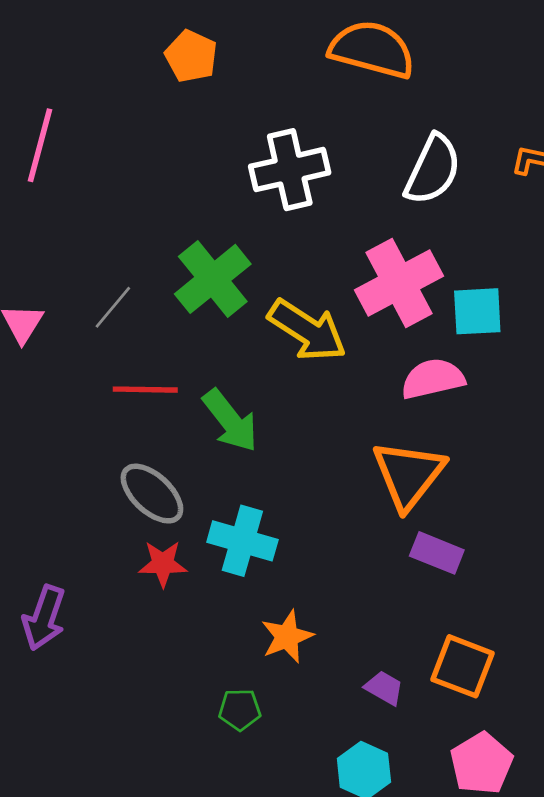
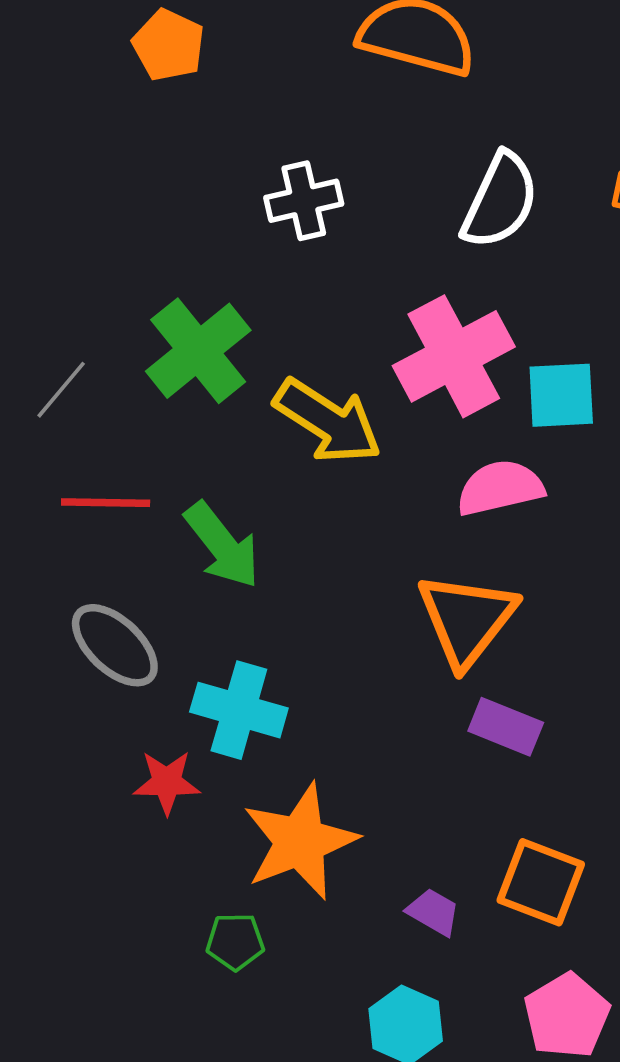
white cross: (290, 170) -> (304, 201), size x0.7
red star: (163, 564) -> (167, 782), moved
orange star: (287, 637) -> (300, 842), size x1.6

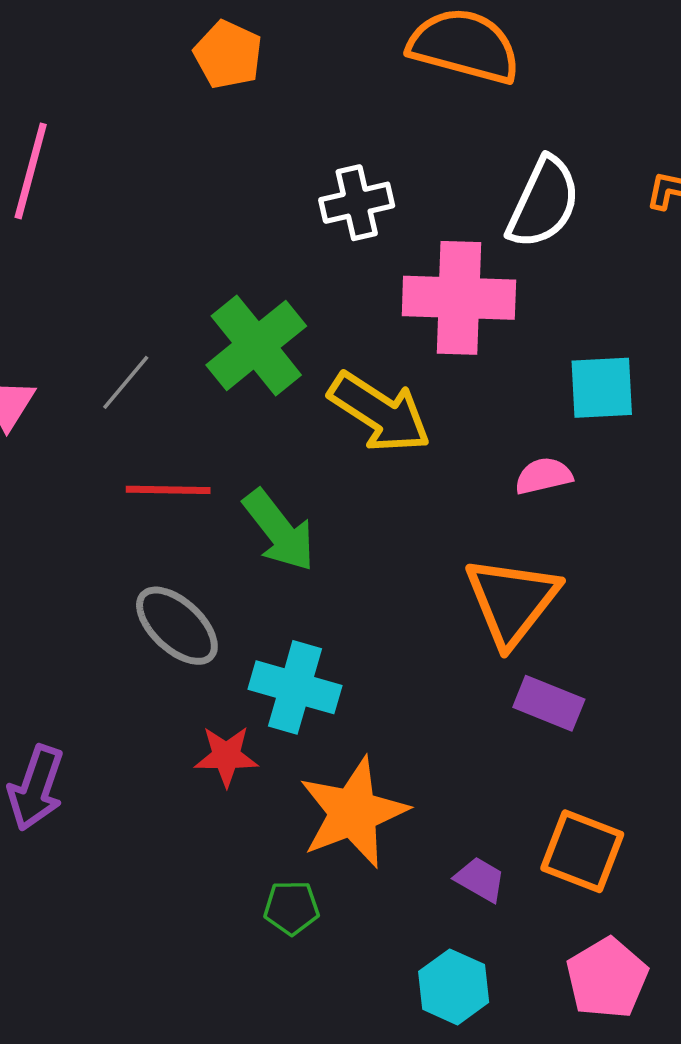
pink cross: (454, 356) -> (459, 298), moved, turned 30
pink semicircle: (500, 488) -> (544, 476), size x0.7

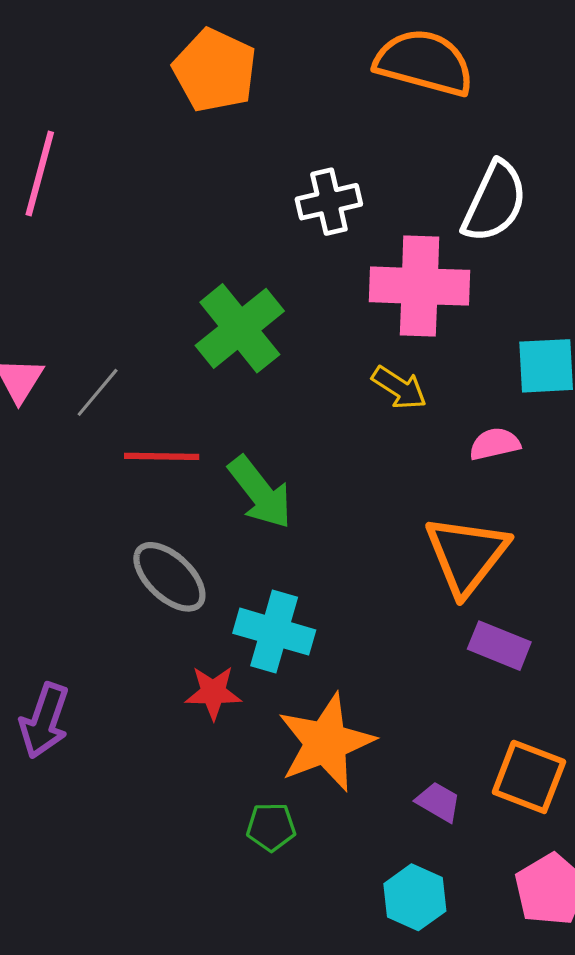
orange pentagon: (228, 55) -> (215, 70), size x1.4
gray line: (126, 382) -> (98, 392), moved
yellow arrow: (380, 412) -> (399, 388), moved, size x0.6

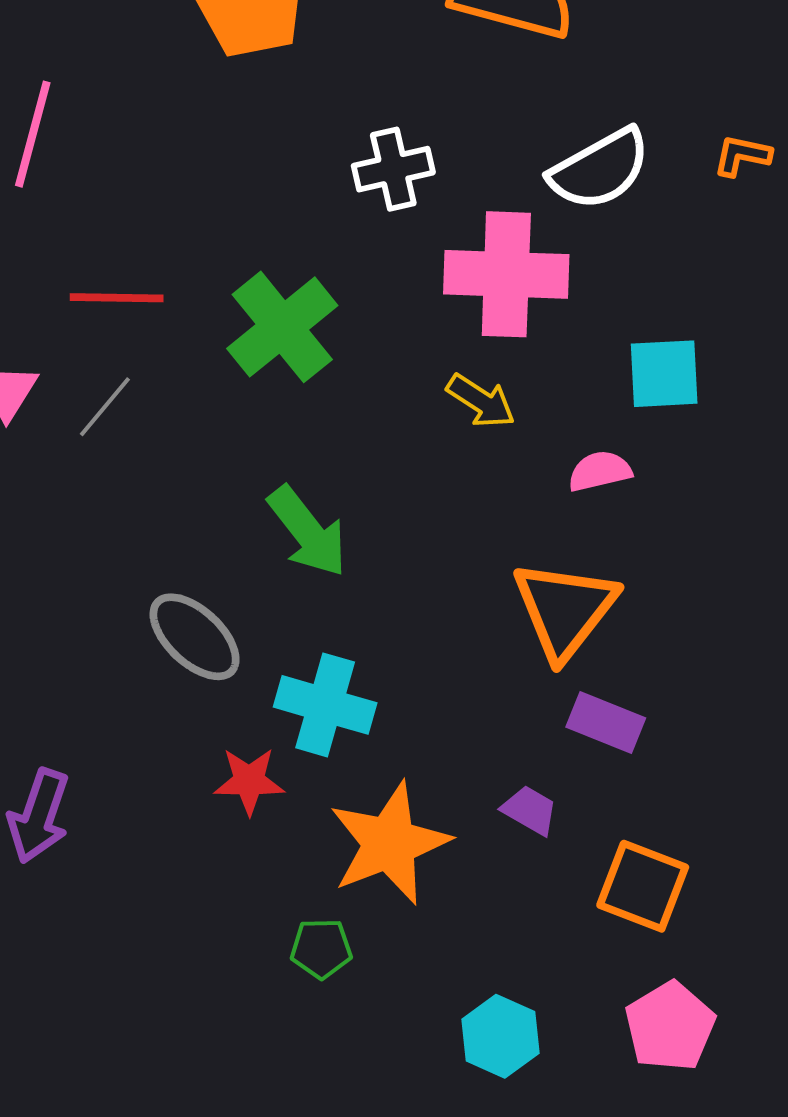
white semicircle: (495, 202) -> (600, 169), turned 36
red line: (162, 456) -> (117, 298), moved
purple trapezoid: (438, 802) -> (530, 810), moved

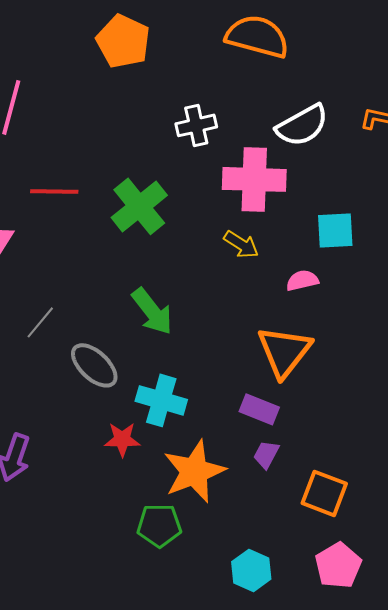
gray line: (105, 407) -> (40, 322), moved
purple rectangle: (606, 723) -> (259, 409), moved
purple trapezoid: (530, 810) -> (266, 454), turned -92
green pentagon: (321, 949) -> (159, 525), size x1.4

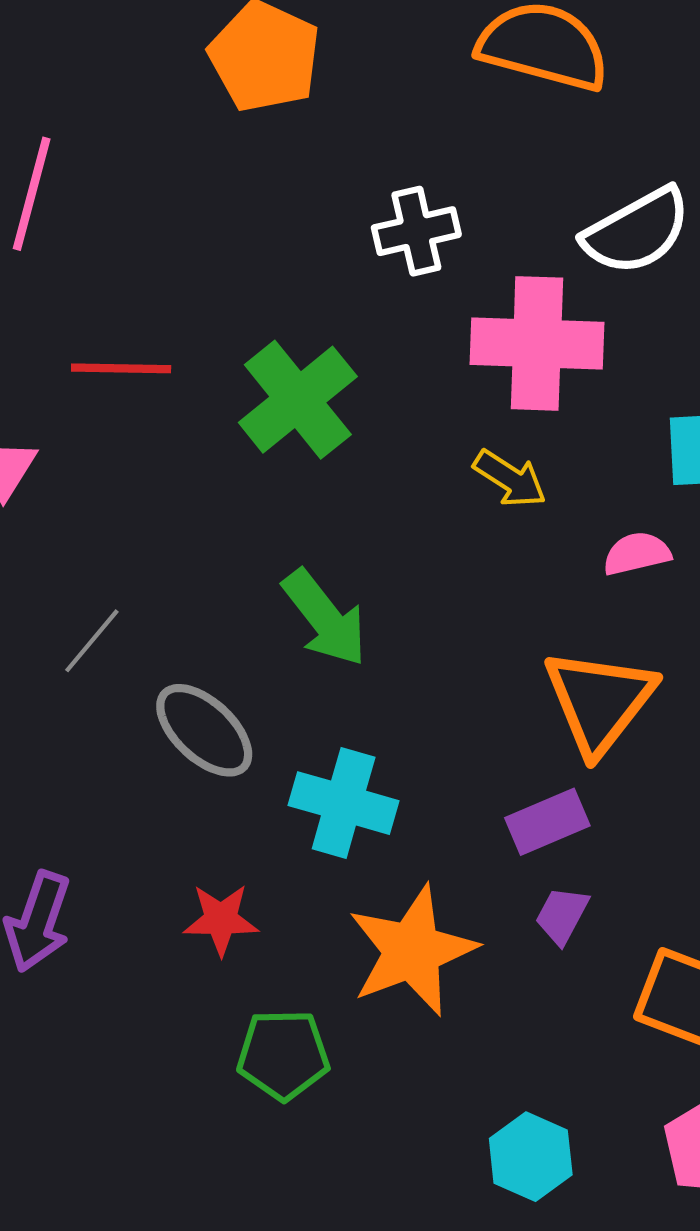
purple rectangle: (259, 409) -> (547, 822), turned -45
red star: (122, 439) -> (221, 920), moved
green pentagon: (159, 525) -> (283, 1055), moved

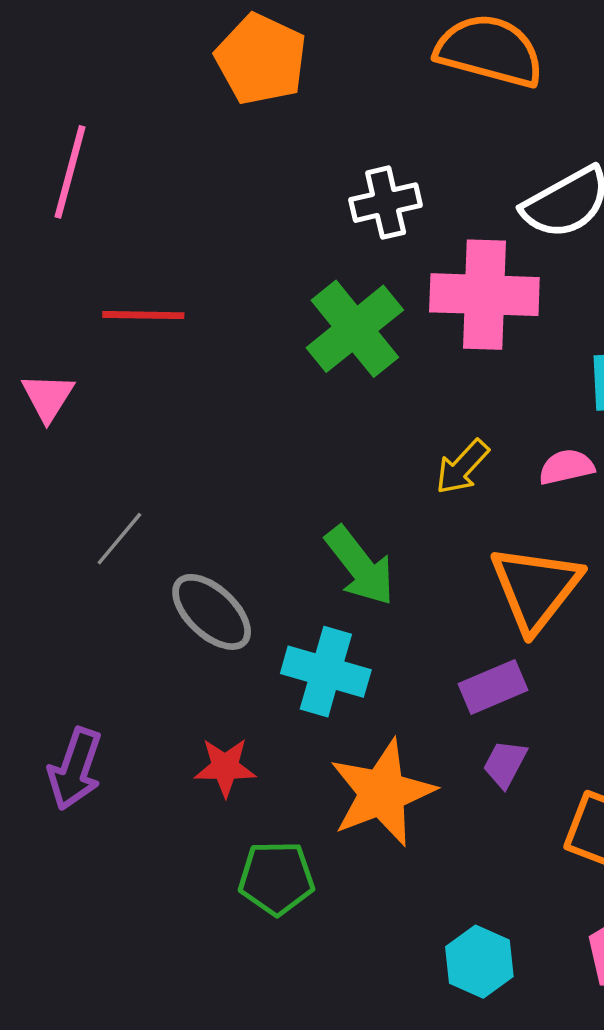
green cross: (298, 400) -> (355, 329), moved
yellow arrow: (510, 479) -> (462, 467), moved, turned 100
green arrow: (325, 618) -> (360, 566), moved

